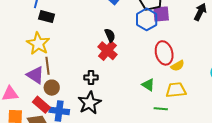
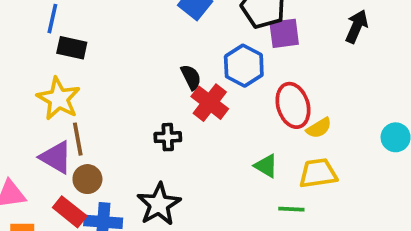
blue hexagon: (147, 19) -> (244, 66), moved
red cross: (107, 51) -> (210, 103), moved
black cross: (91, 78) -> (168, 137), moved

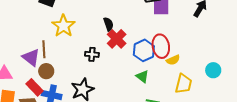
blue hexagon: (244, 66) -> (144, 50), moved
yellow star: (59, 99) -> (63, 26), moved
yellow trapezoid: (318, 173) -> (183, 84), moved, turned 105

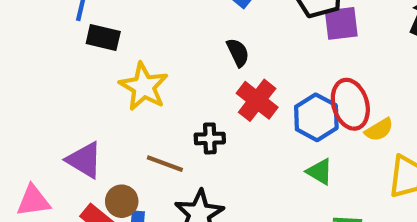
black semicircle: (108, 24) -> (238, 52), moved
brown line: (44, 49) -> (165, 164), moved, turned -60
brown circle: (46, 71) -> (122, 201), moved

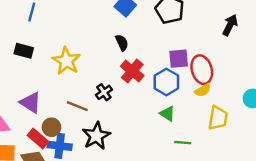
purple square: (341, 23) -> (179, 59), moved
black rectangle: (103, 37) -> (24, 51), moved
red ellipse: (350, 104) -> (202, 70), moved
black cross: (210, 138) -> (104, 92), turned -35

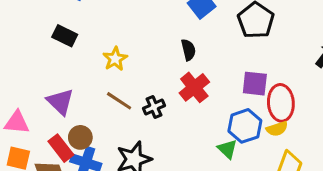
yellow star: (66, 61) -> (115, 59), size x0.7
blue hexagon: (166, 82) -> (245, 126), moved
brown line: (77, 106) -> (119, 101), moved

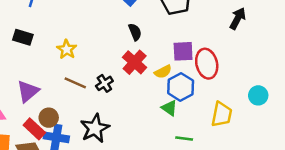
black semicircle: (188, 50) -> (135, 32), moved
purple triangle: (60, 102) -> (28, 91), turned 45
yellow semicircle: (277, 129) -> (163, 72), moved

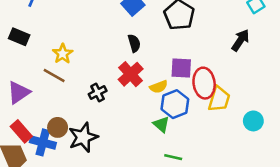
brown line: (75, 83) -> (54, 75), moved
yellow trapezoid: (222, 114) -> (219, 99), moved
brown circle: (49, 118) -> (58, 127), moved

